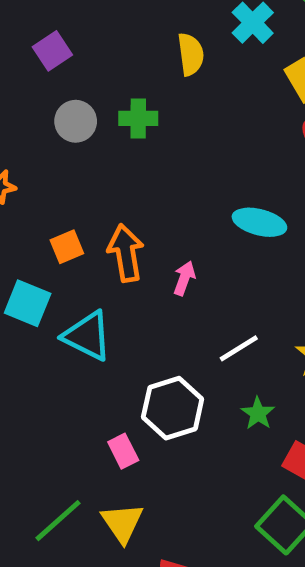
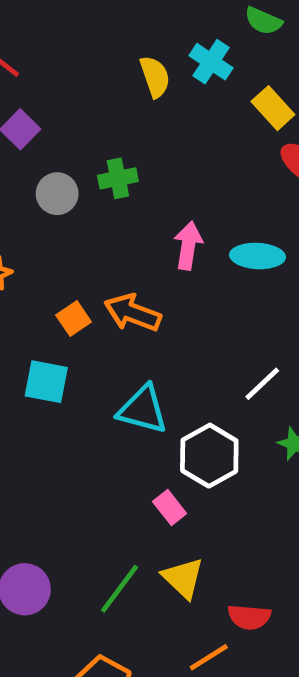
yellow semicircle: (191, 54) -> (155, 77), moved
orange arrow: (126, 253) -> (133, 313), turned -48
pink arrow: (184, 278) -> (188, 246), moved, size x1.4
cyan triangle: (87, 336) -> (143, 409), moved

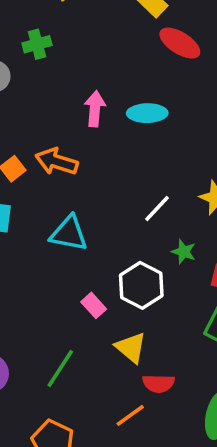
green cross: (118, 178) -> (37, 44), moved
white hexagon: (209, 456) -> (141, 285), moved
yellow triangle: (183, 578) -> (131, 347), moved

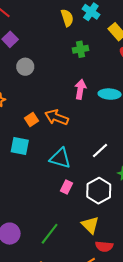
green cross: (37, 44) -> (81, 49), moved
white line: (157, 208) -> (100, 151), moved
pink rectangle: (94, 305) -> (67, 187), moved, turned 64

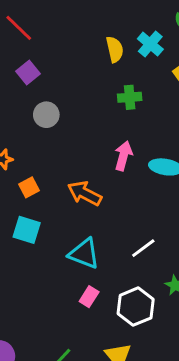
orange square: (32, 119) -> (29, 187), moved

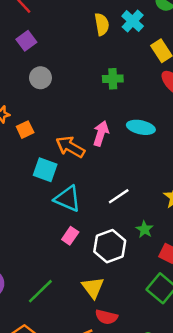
green cross: (130, 97) -> (113, 79), moved
pink arrow: (123, 156) -> (101, 133), moved
orange square: (29, 187) -> (25, 130), moved
cyan square: (27, 230) -> (45, 170), moved

